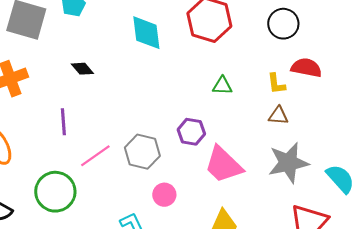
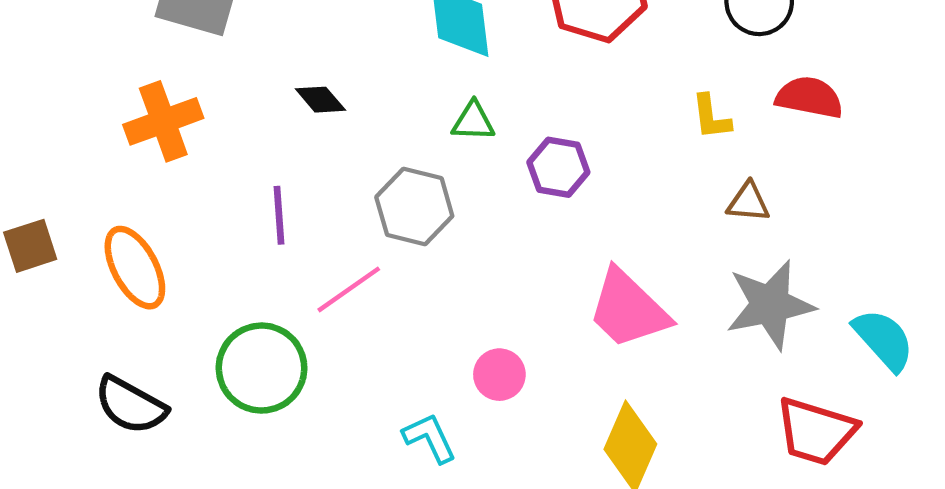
yellow L-shape: (276, 84) -> (711, 117), moved
green triangle: (222, 86) -> (473, 121), moved
purple hexagon: (191, 132) -> (558, 167), moved
gray hexagon: (142, 152) -> (414, 206), moved

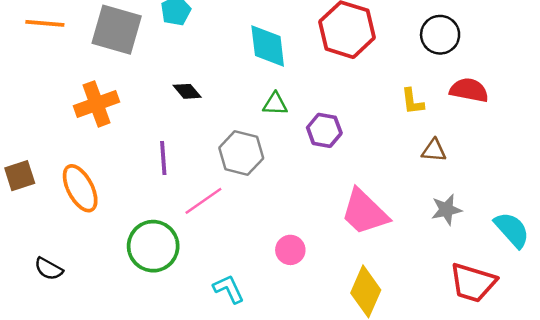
gray star: (770, 305) -> (446, 210), size x0.6
black semicircle: (131, 405) -> (49, 269), moved, size x0.7
cyan L-shape: (430, 438) -> (229, 289), moved

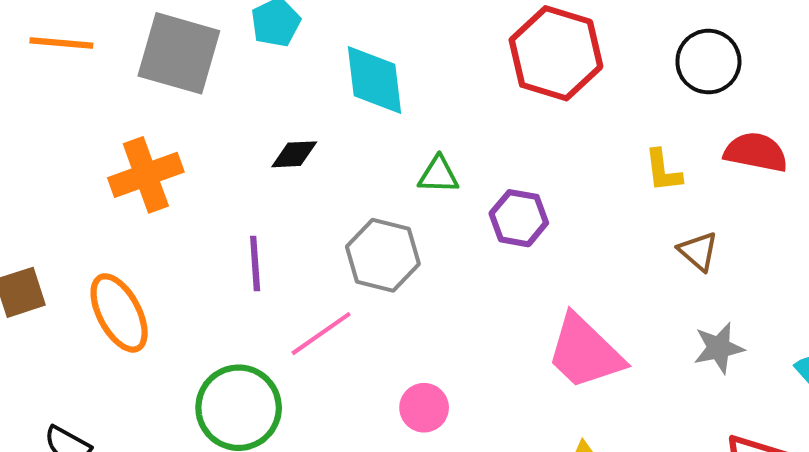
cyan diamond: (268, 46) -> (375, 80), moved
black diamond: (187, 91) -> (294, 154), turned -52
brown triangle: (434, 150) -> (698, 251), turned 36
pink circle: (290, 250) -> (424, 408), moved

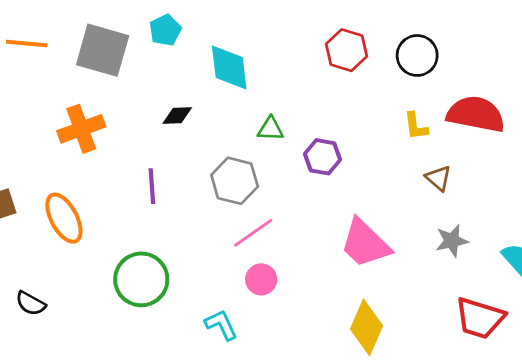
red hexagon: (556, 53) -> (347, 50), size x0.7
black circle: (708, 62) -> (417, 55), moved
red semicircle: (756, 152) -> (476, 114), size x1.4
pink line: (321, 334) -> (253, 233), moved

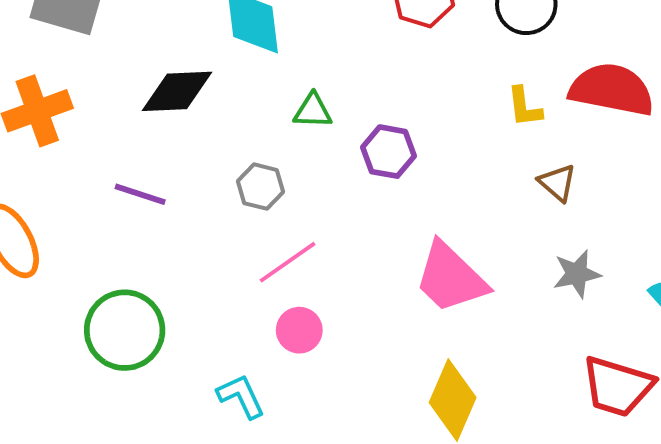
black diamond: (177, 115) -> (177, 91), size x1.6
gray hexagon: (235, 181) -> (260, 187), size x0.7
purple line: (152, 186) -> (140, 194), turned -68

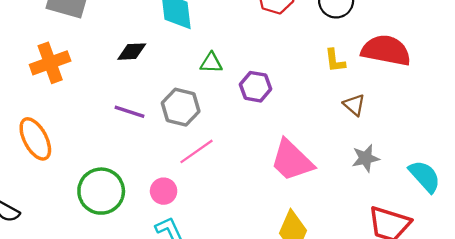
black diamond: (177, 91) -> (132, 52), size x0.7
gray hexagon: (260, 187) -> (181, 107), size x1.4
purple line: (140, 194) -> (130, 112), moved
pink circle: (299, 330) -> (164, 191), moved

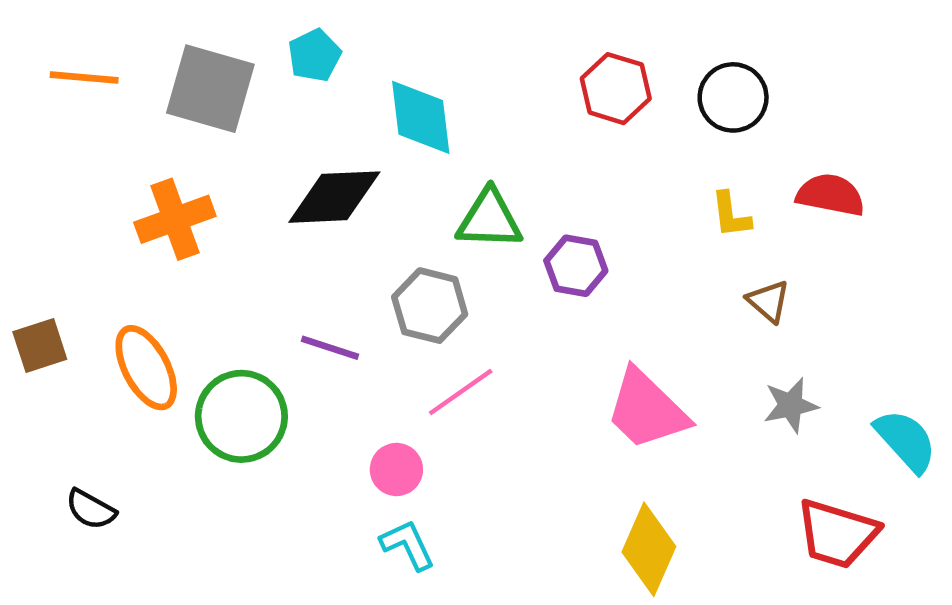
red semicircle: (386, 50) -> (831, 195), size x0.7
black diamond: (132, 52) -> (334, 197), size x1.6
green triangle: (211, 63) -> (489, 219), size x1.5
purple line: (130, 112) -> (330, 348), moved
green circle: (101, 191) -> (241, 416), moved

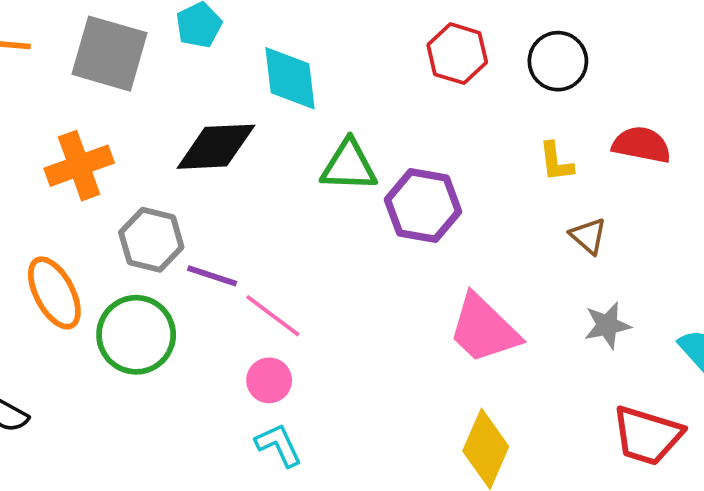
purple hexagon: (576, 266) -> (423, 206), size x1.4
gray hexagon: (430, 306) -> (151, 240), moved
pink line: (461, 392) -> (273, 316), moved, turned 72

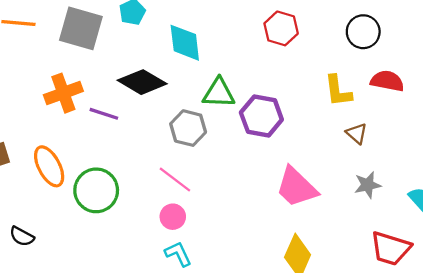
black circle: (558, 61) -> (363, 32), moved
black diamond: (216, 147) -> (142, 82), turned 33
yellow L-shape: (556, 162) -> (338, 91), size x1.4
gray hexagon: (151, 240) -> (188, 128), moved
purple line: (212, 276) -> (104, 114), moved

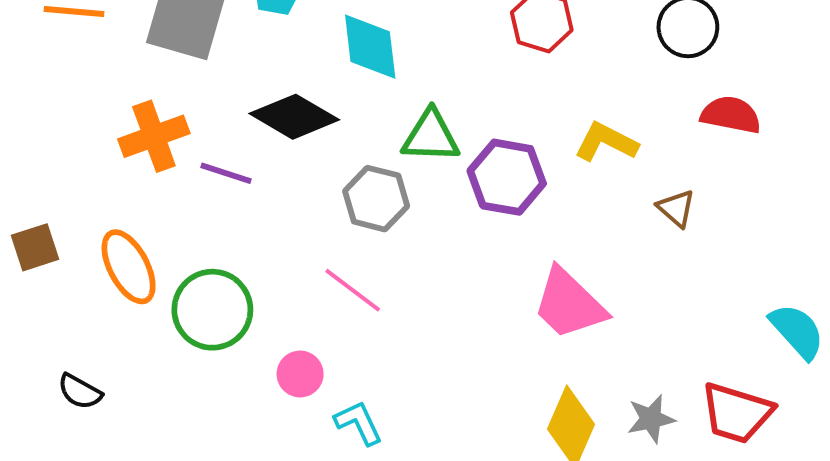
yellow L-shape: (338, 91) -> (606, 142), moved, turned 124
gray star: (368, 185) -> (651, 419), moved
pink circle: (173, 217) -> (300, 374), moved

